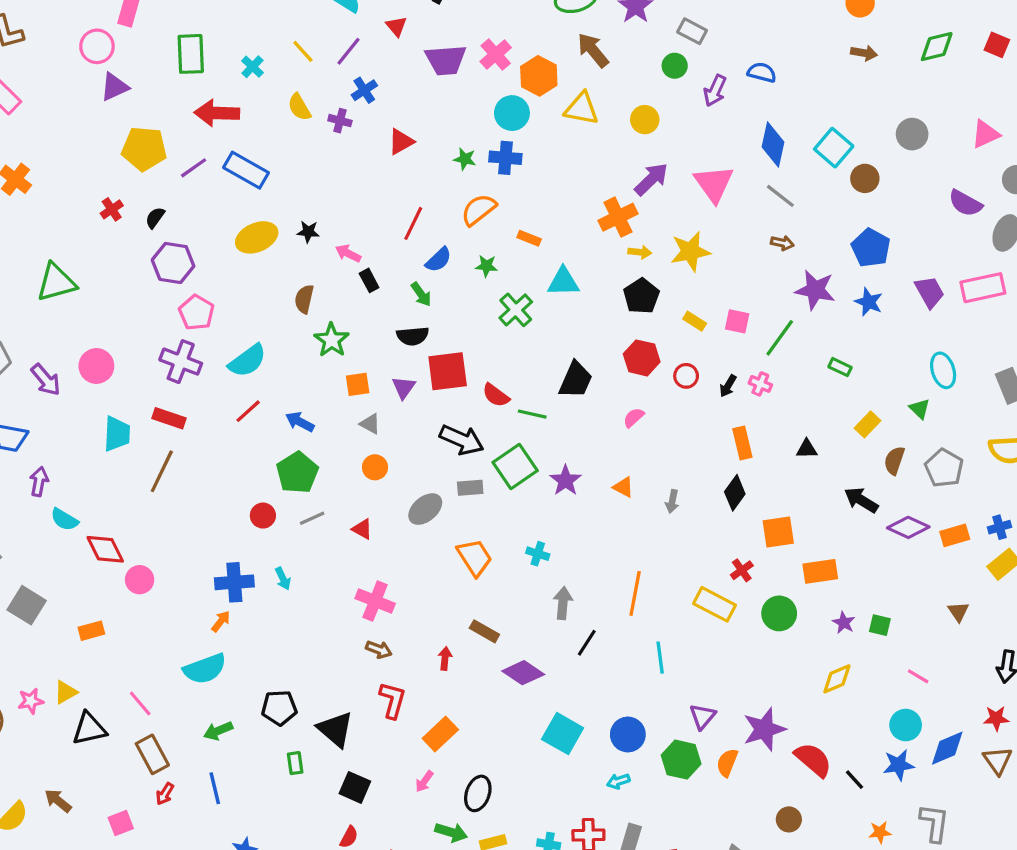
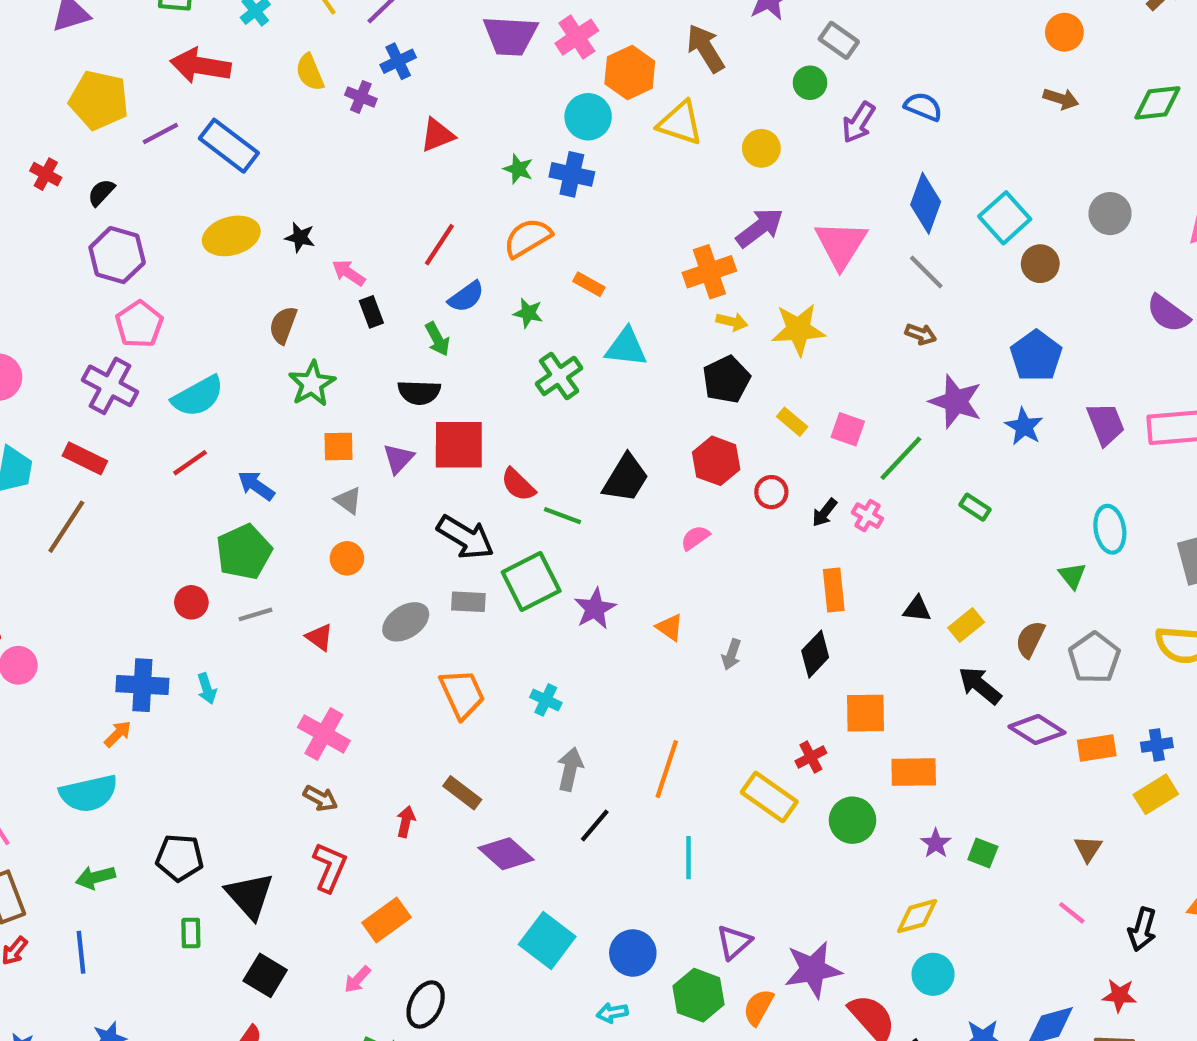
red cross: (112, 209) -> (46, 174), turned -35
yellow rectangle: (868, 424) -> (966, 625), moved
pink line: (918, 676) -> (1072, 913), moved
cyan circle: (906, 725) -> (933, 974), moved

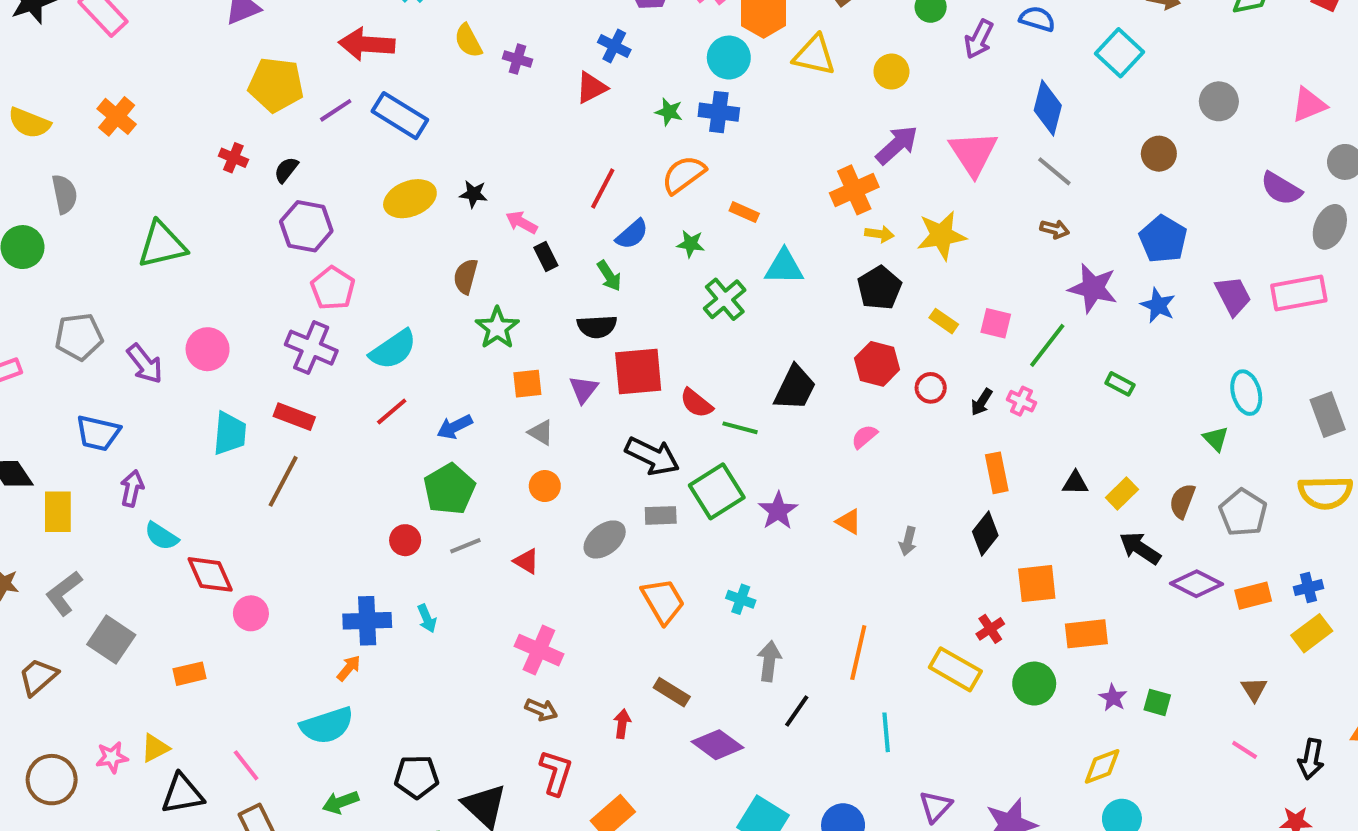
blue cross: (398, 61) -> (614, 46), moved, turned -32
cyan square: (1005, 218) -> (1120, 53), moved
blue arrow: (256, 486) -> (455, 427), turned -56

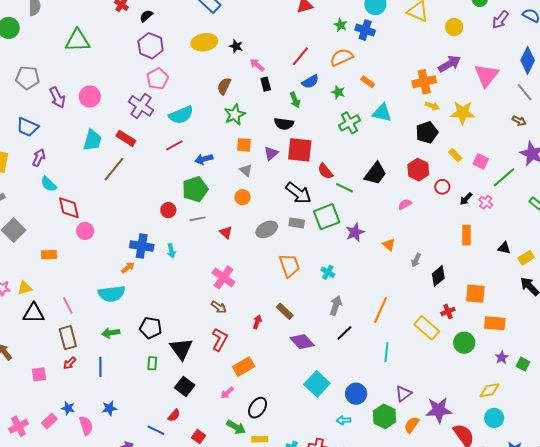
black diamond: (985, 533) -> (438, 276), moved

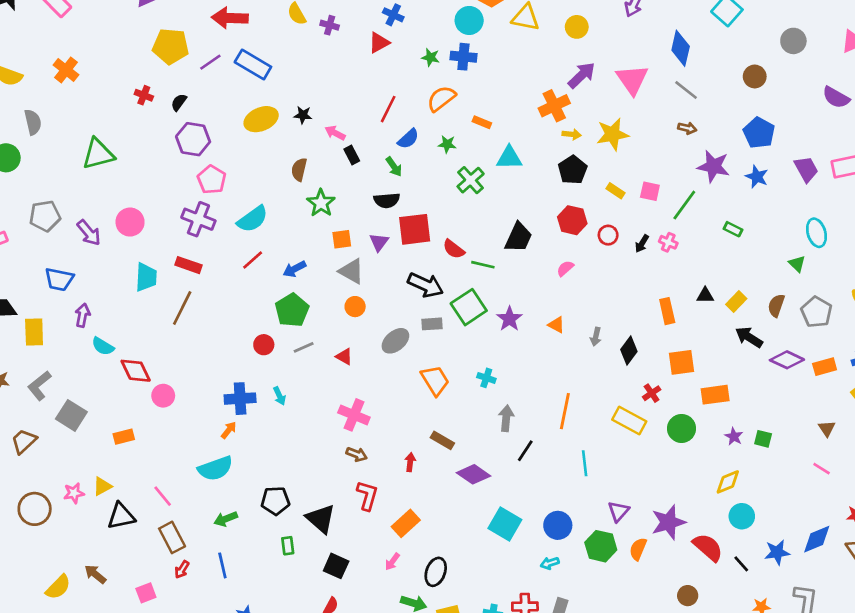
gray triangle: (246, 170) -> (352, 271), size x1.5
orange rectangle: (467, 235) -> (667, 311), moved

